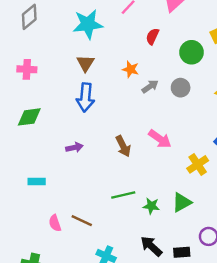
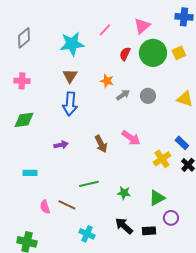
green circle: (192, 52) -> (153, 53), moved, size x1.4
green line: (123, 195) -> (89, 184), moved
green triangle: (182, 202) -> (157, 198), moved

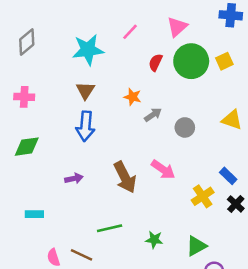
gray circle: (148, 96) -> (185, 127), moved
brown arrow: (101, 144) -> (125, 177), size x1.4

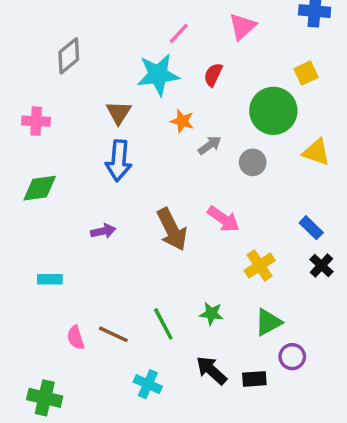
gray diamond: (27, 42) -> (69, 56), moved
cyan star: (88, 50) -> (158, 75), moved
green circle: (191, 61) -> (273, 111), moved
yellow cross: (203, 196) -> (260, 266), moved
green line: (110, 228) -> (163, 324), moved, turned 75

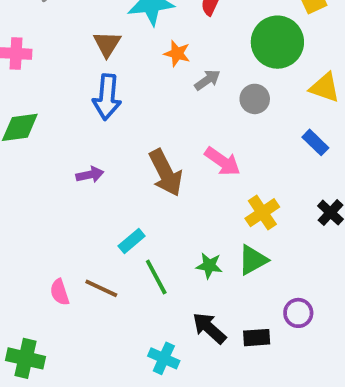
blue rectangle: (311, 228) -> (315, 142), moved
cyan rectangle: (50, 279) -> (132, 241), moved, turned -40
green triangle: (268, 322) -> (253, 260), moved
cyan cross: (148, 384) -> (164, 358), moved

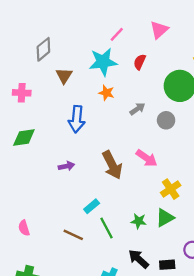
brown triangle: (107, 44) -> (64, 76), moved
orange star: (177, 53) -> (106, 93), moved
pink semicircle: (60, 292) -> (24, 228), moved

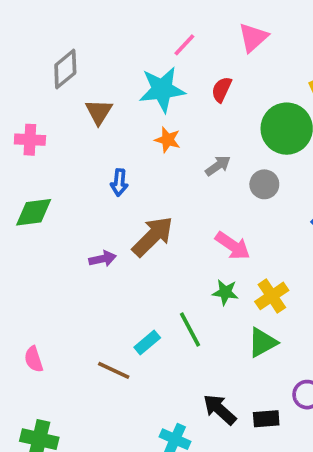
blue arrow: (77, 119) -> (119, 182), size x0.6
brown arrow: (112, 165) -> (153, 236), moved, turned -108
cyan rectangle: (92, 206) -> (147, 342), moved
green star: (139, 221) -> (225, 292), moved
green line: (106, 228) -> (190, 329), moved

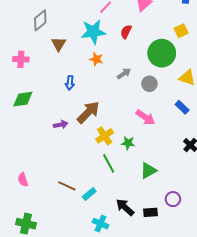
pink arrow: (233, 246) -> (145, 117), moved
yellow cross: (272, 296) -> (105, 136), moved
cyan rectangle: (147, 342) -> (89, 194), moved

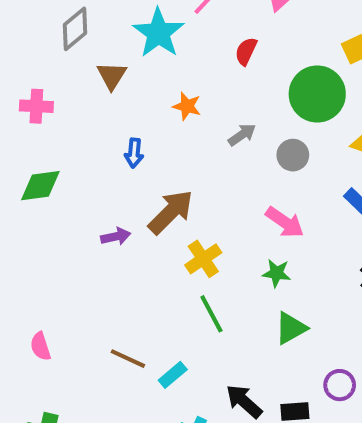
cyan star: (93, 32) -> (158, 33), moved, turned -30
green star: (128, 143) -> (277, 273), moved

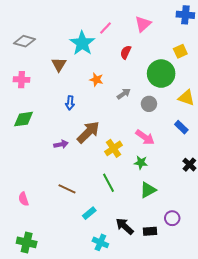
gray diamond: (75, 29) -> (25, 41), moved, turned 55
yellow cross: (203, 259) -> (114, 148), moved
brown line: (128, 359) -> (67, 189), moved

